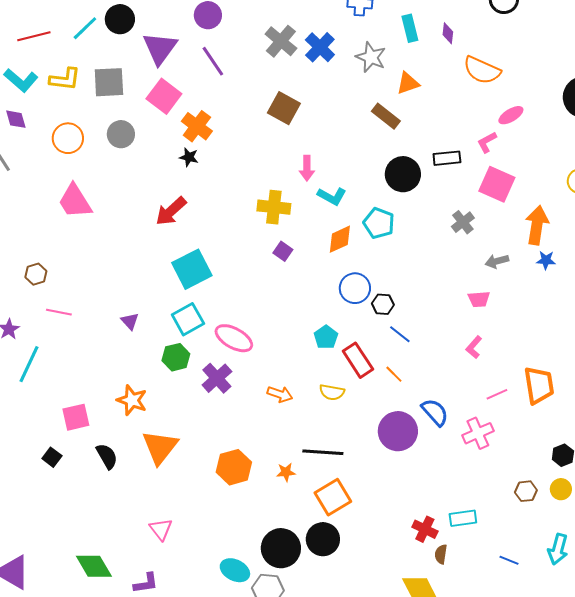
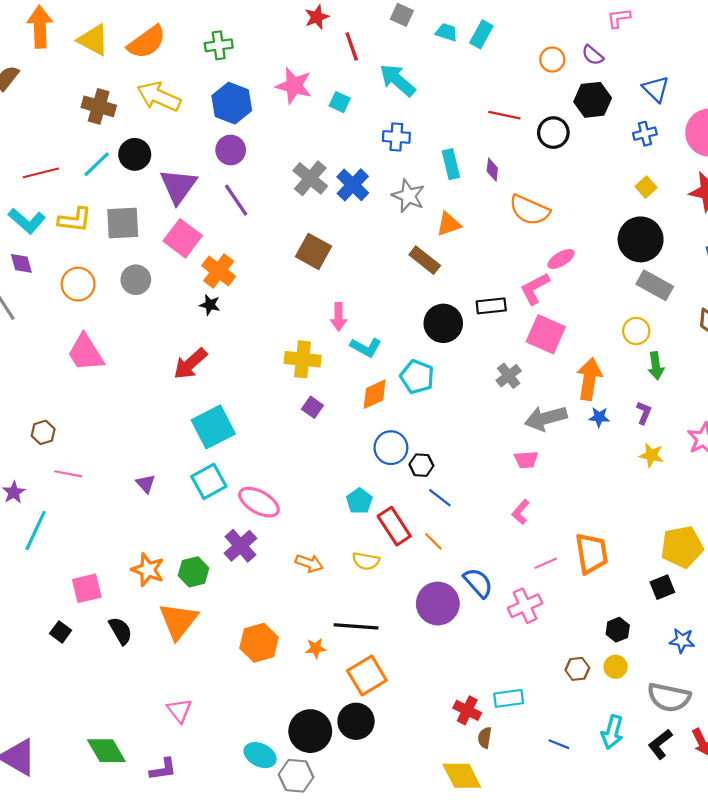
pink L-shape: (487, 142) -> (535, 288), size x1.4
gray arrow: (497, 261) -> (546, 418), size x1.6
green hexagon: (176, 357) -> (194, 572), moved

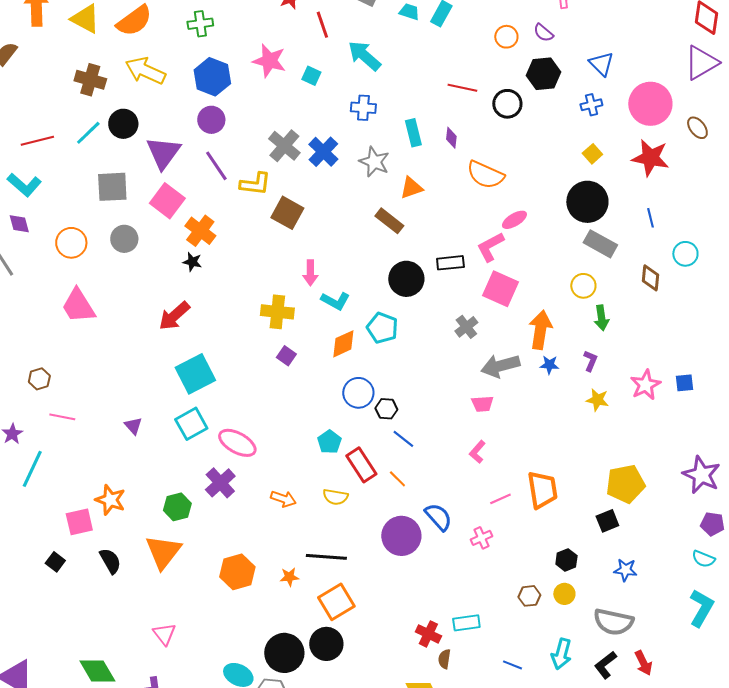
yellow L-shape: (75, 220) -> (255, 184), moved
orange star: (148, 570) -> (110, 500), moved
pink cross: (525, 606) -> (481, 538), size x0.7

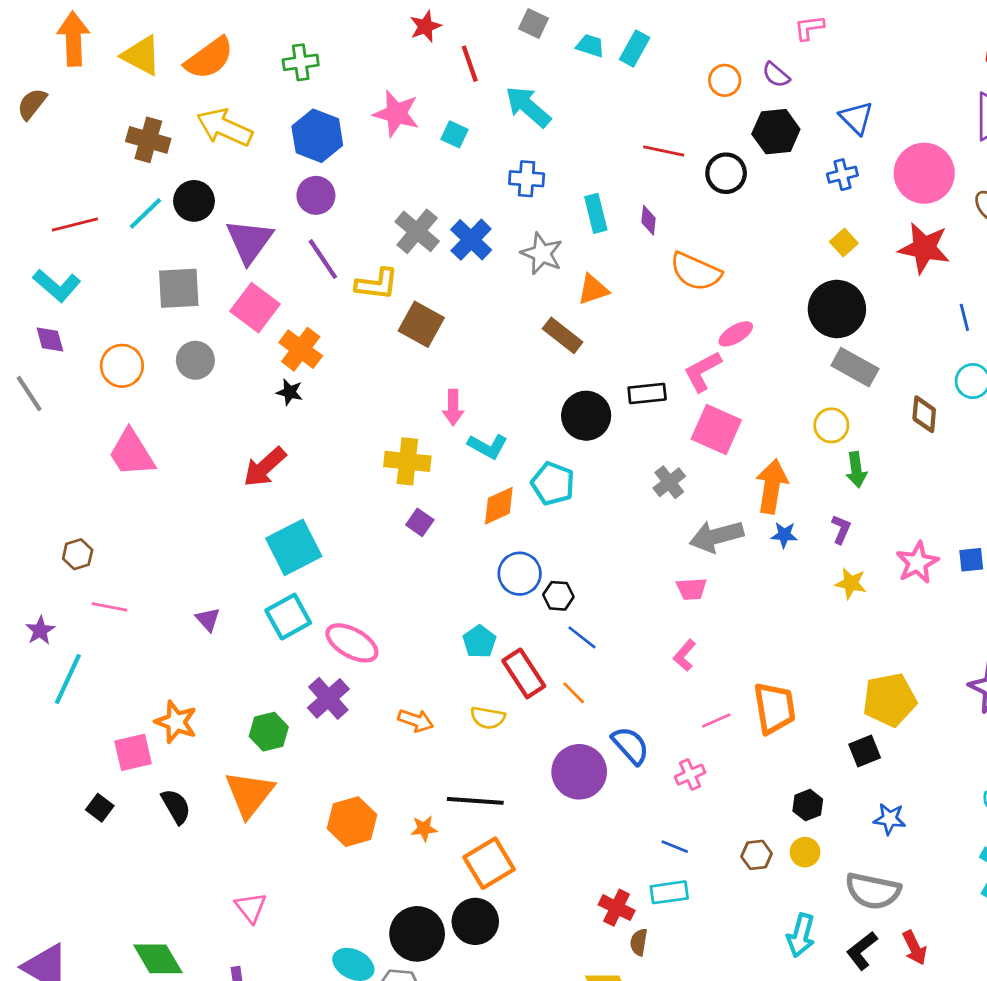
blue line: (650, 218) -> (964, 317), moved
blue line: (512, 665) -> (675, 847), moved

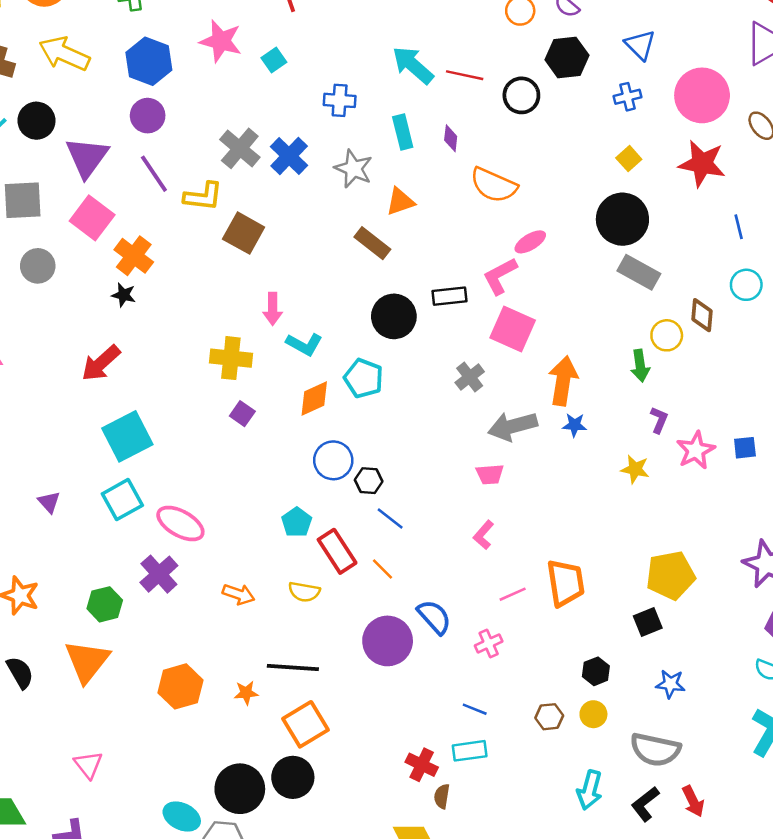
cyan arrow: (528, 107) -> (413, 65), moved
cyan square: (454, 134) -> (274, 60), turned 30
yellow circle: (831, 425) -> (667, 335), moved
purple L-shape: (841, 529) -> (659, 420), moved

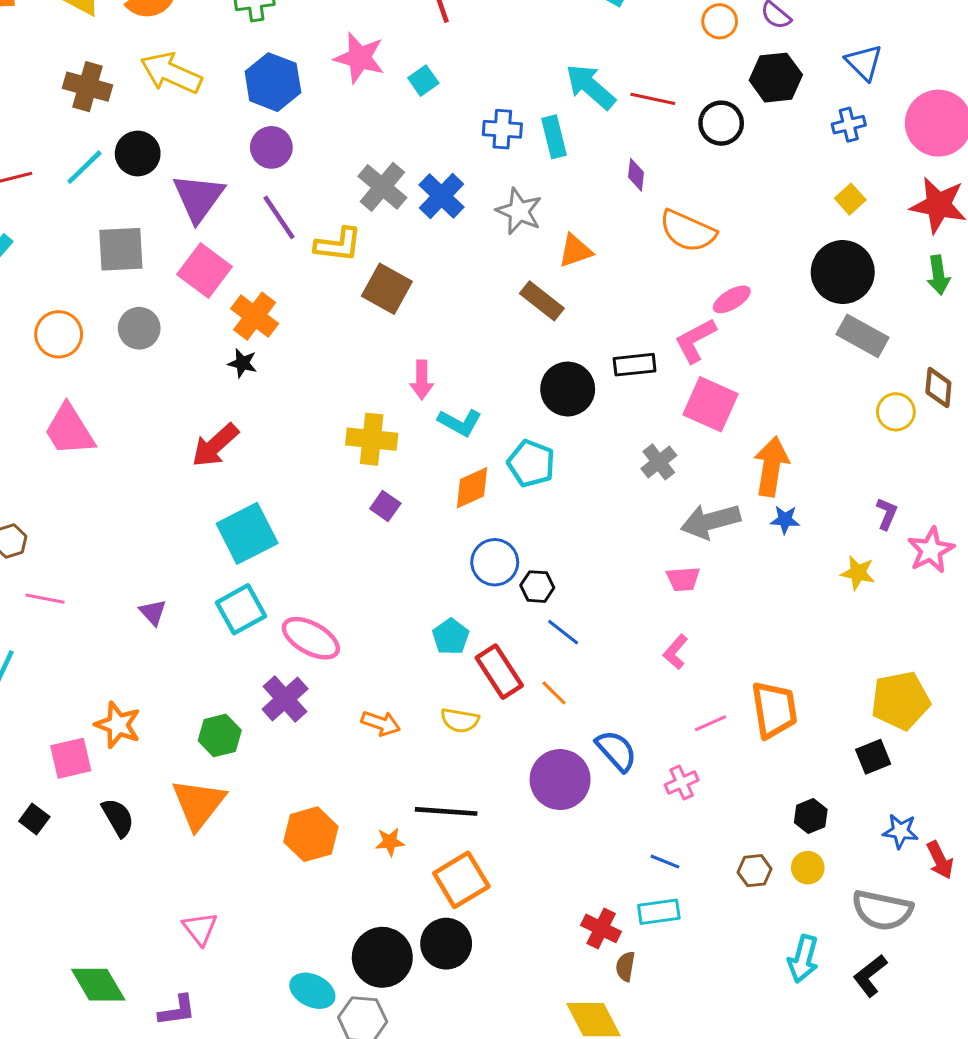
cyan rectangle: (403, 132) -> (554, 137), moved
green arrow: (640, 366) -> (938, 275), moved
red arrow: (693, 801) -> (940, 860), moved

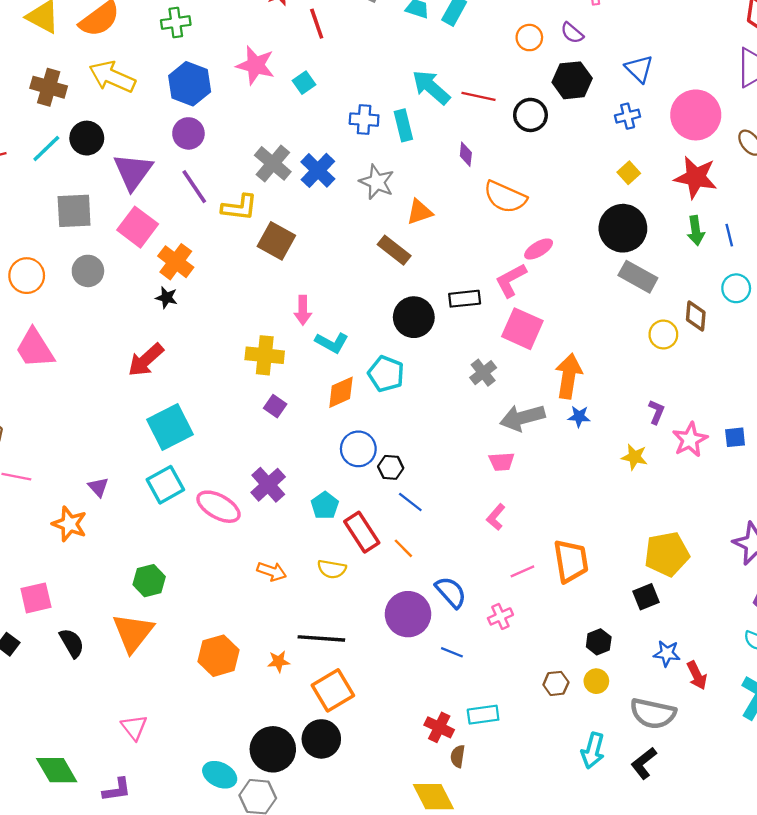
purple cross: (285, 699) -> (268, 485), moved
orange star: (118, 725) -> (69, 524), moved
blue line: (665, 862) -> (452, 652), moved

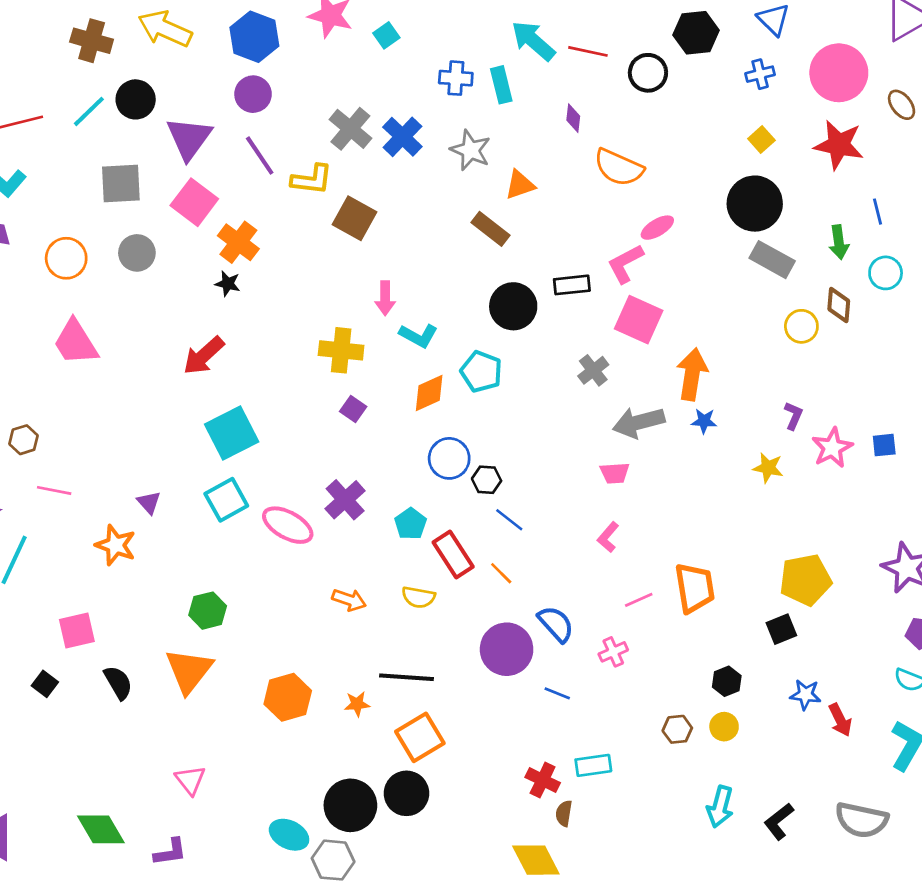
green arrow: (696, 231) -> (839, 242), moved
gray semicircle: (653, 713) -> (861, 820), moved

